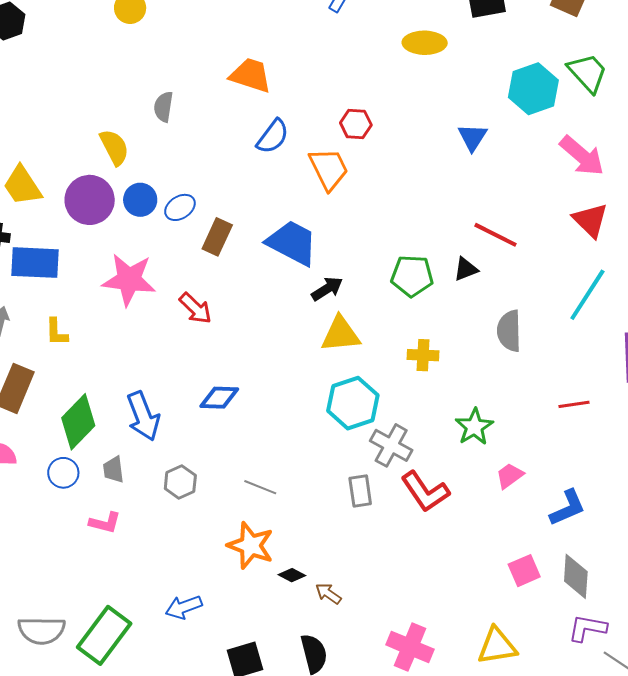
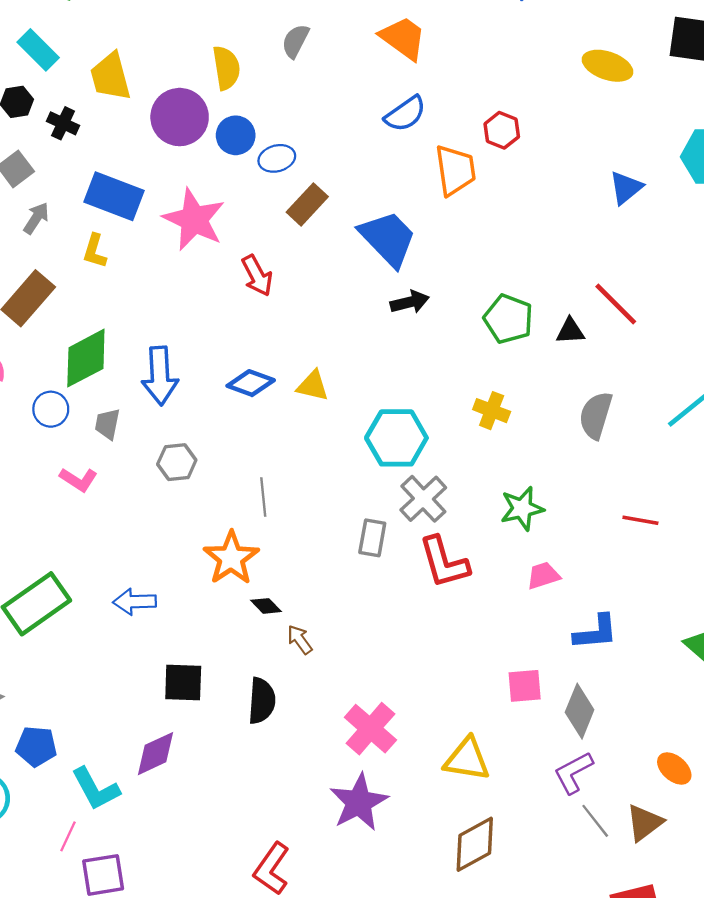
blue rectangle: (35, 263) -> (114, 196), moved
yellow triangle: (341, 334) -> (313, 386), moved, size x0.7
gray line: (260, 487) -> (263, 497), turned 44
purple L-shape: (587, 628) -> (573, 773), turned -57

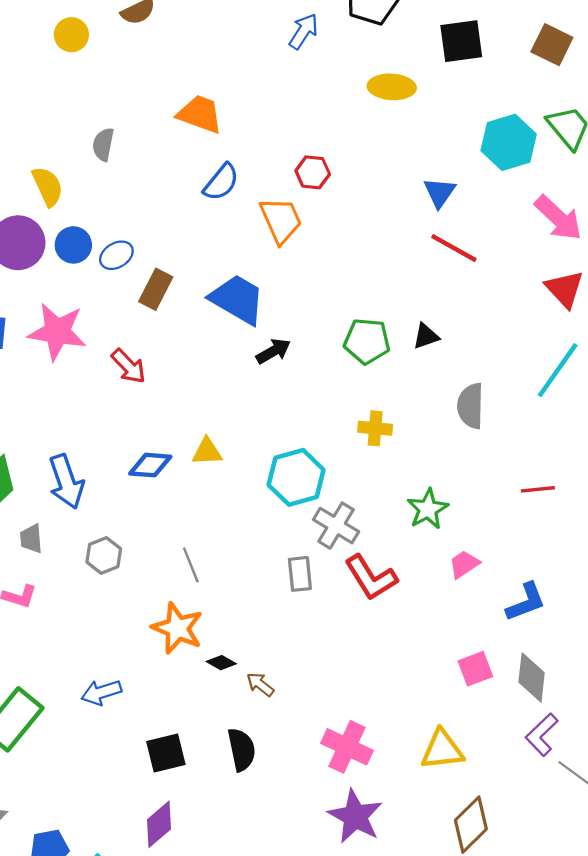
red line: (616, 304) -> (454, 248), moved

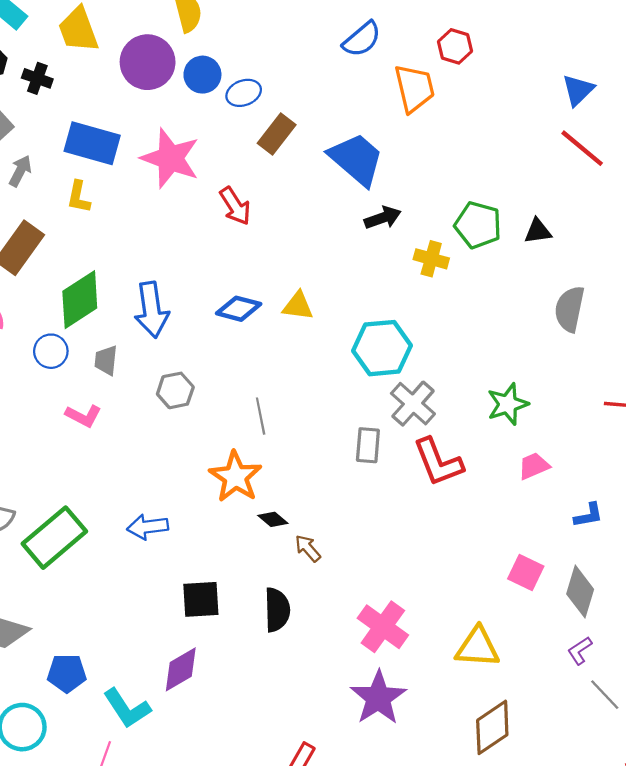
yellow cross: (375, 428) -> (431, 259), moved
blue L-shape: (526, 602) -> (588, 515), size x0.7
pink square: (475, 669) -> (526, 572), turned 36
purple L-shape: (542, 735) -> (580, 651), size x0.7

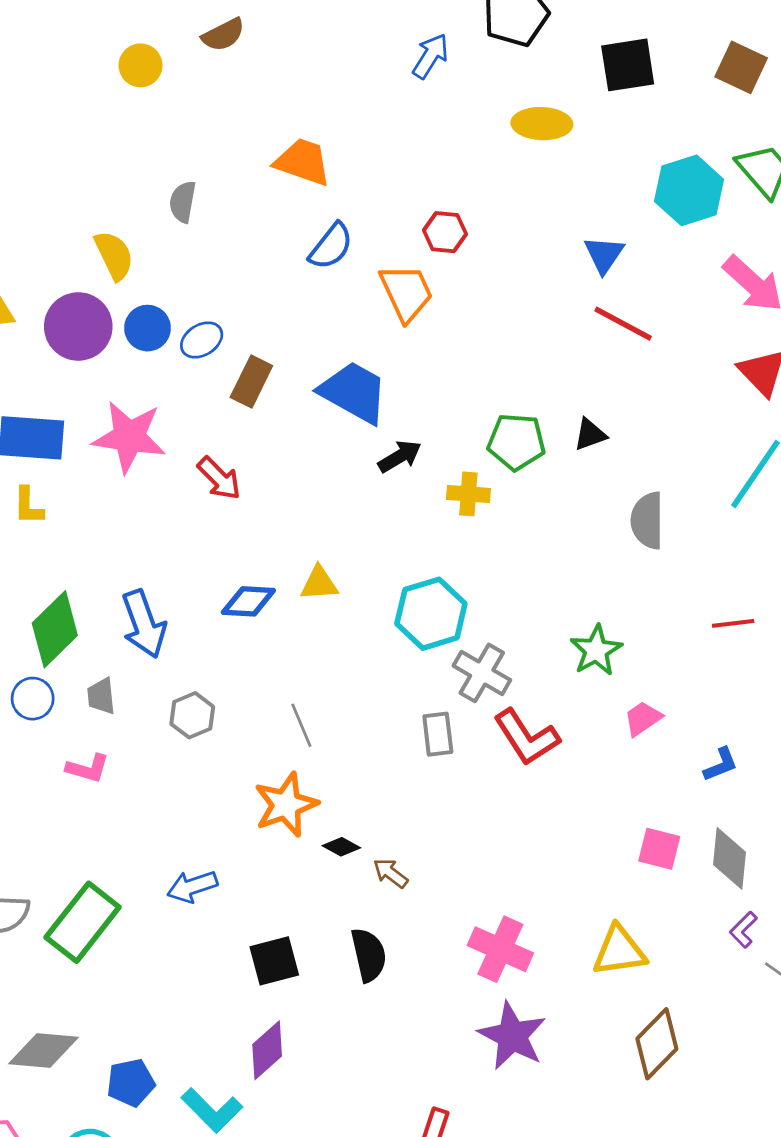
orange star: (236, 477) -> (286, 805), turned 30

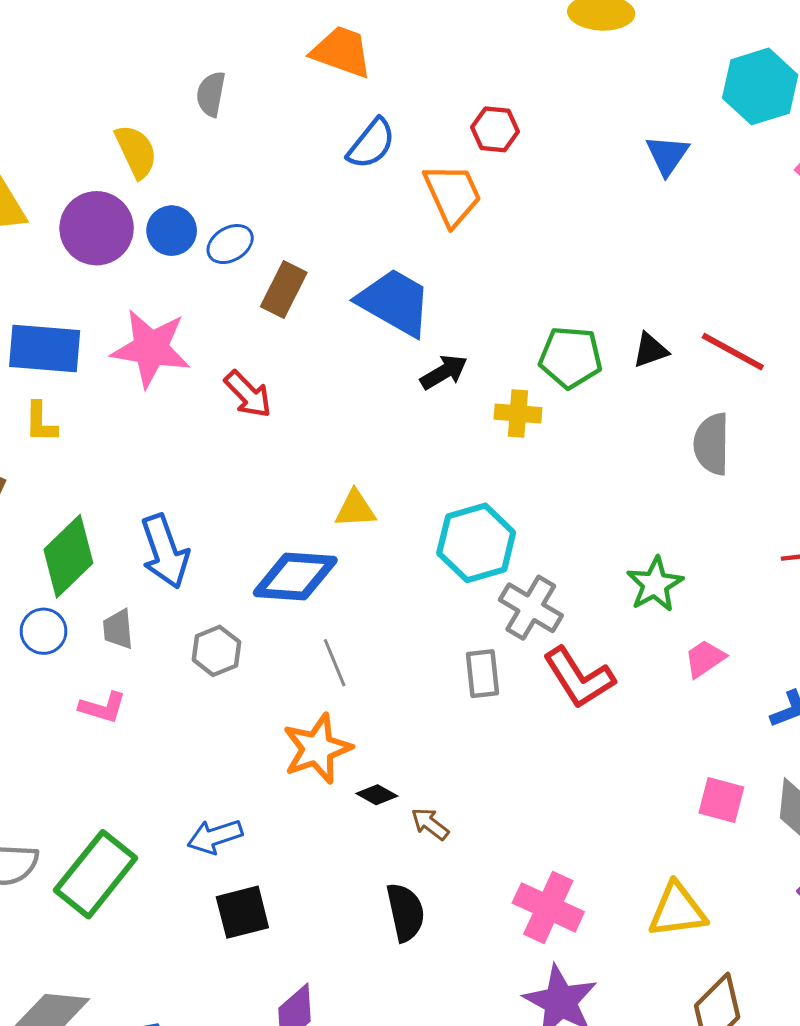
red line: (623, 324) -> (733, 352), moved
blue diamond: (248, 601) -> (295, 577), moved, size x1.4
black square: (274, 961) -> (242, 912), moved

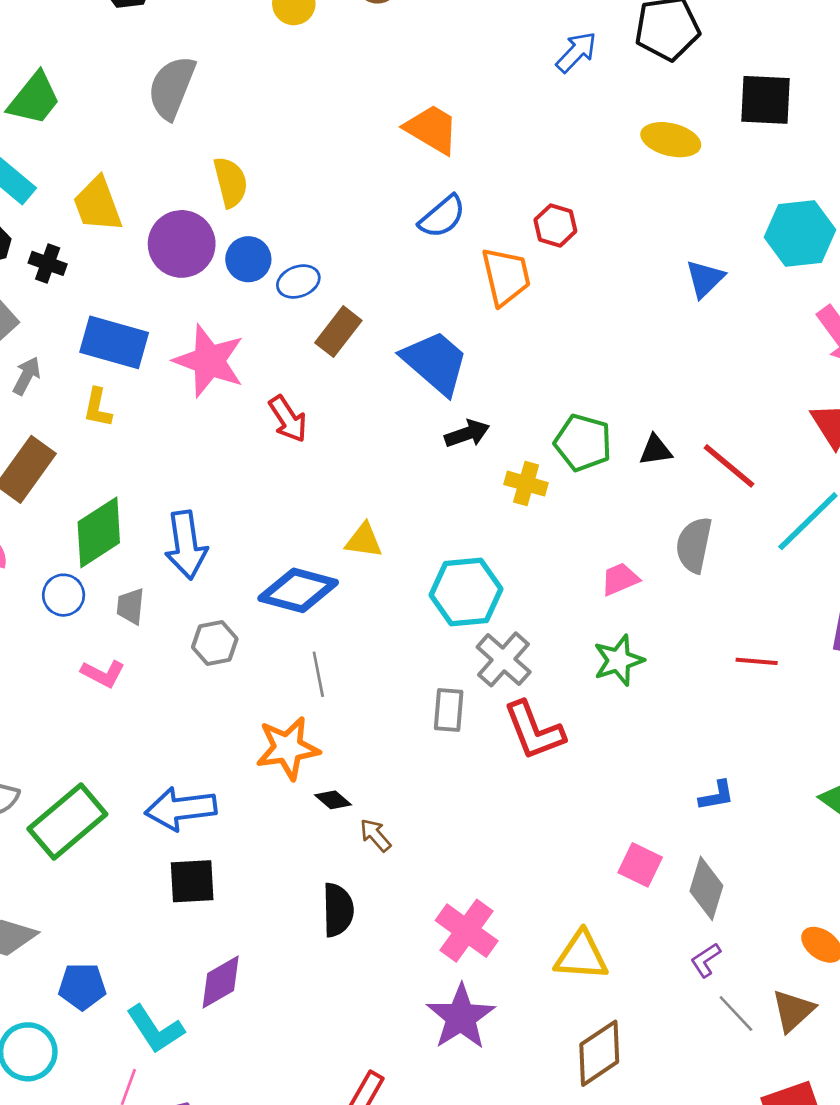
gray semicircle: (211, 94) -> (172, 88), moved, size x1.6
pink trapezoid: (705, 659) -> (620, 579), moved
blue arrow: (215, 837) -> (181, 809), size x1.4

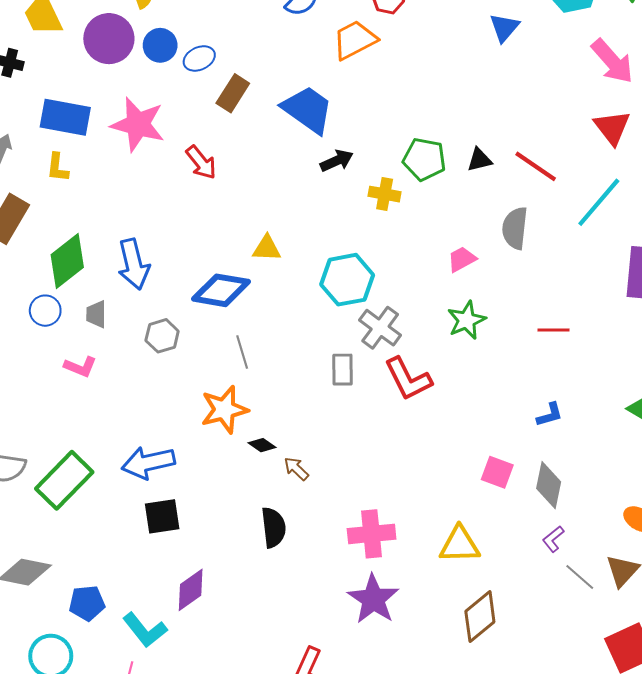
orange trapezoid: (506, 276) -> (355, 40), turned -99
red line: (757, 661) -> (553, 330), moved
pink cross: (467, 931) -> (372, 534), turned -36

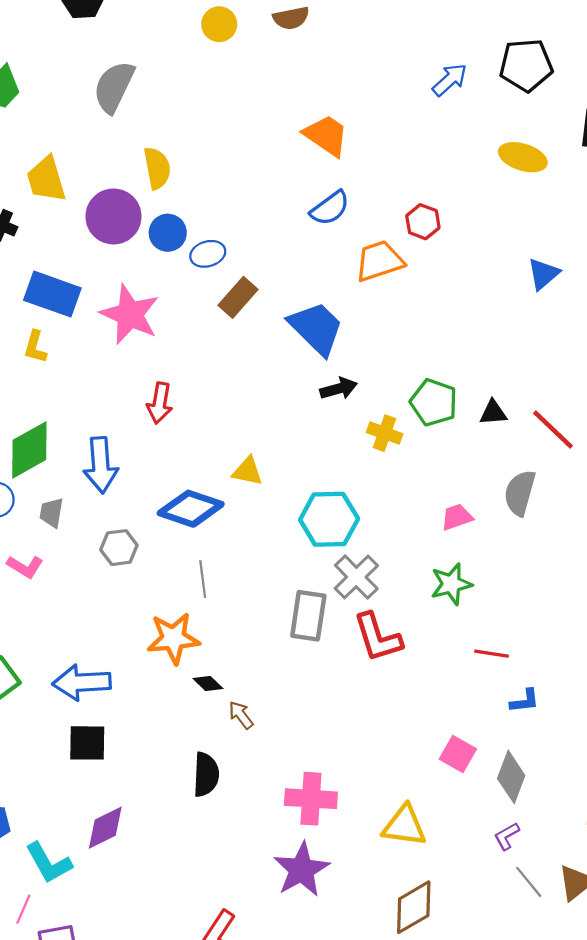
red arrow: (201, 162) -> (160, 403), moved, turned 39
red line: (553, 330) -> (492, 654), moved
gray rectangle: (343, 370) -> (308, 616), size x1.4

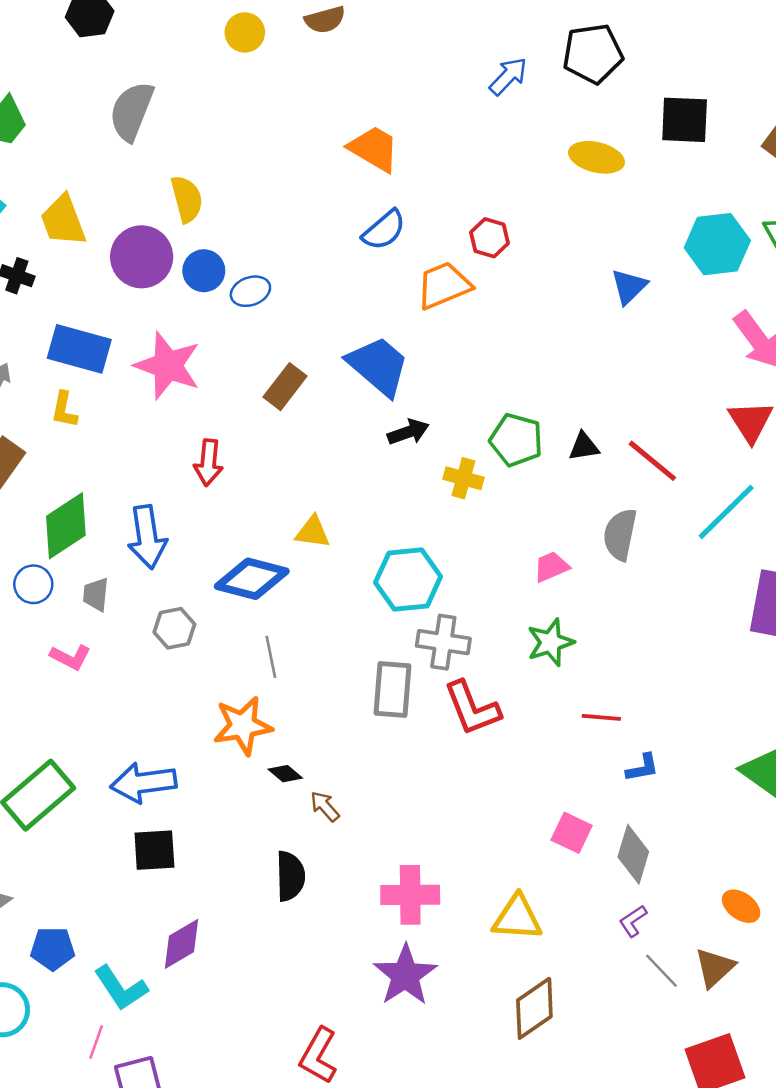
brown rectangle: (238, 297) -> (285, 387), moved
gray cross: (356, 577) -> (443, 642), turned -33

